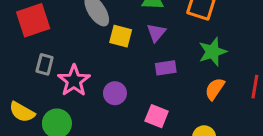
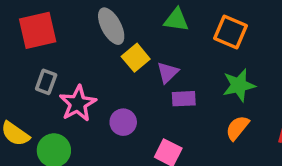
purple triangle: (156, 33) -> (168, 72), moved
yellow square: (121, 36) -> (136, 58), turned 30

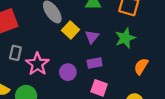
green star: (239, 85) -> (125, 38), moved
purple rectangle: (184, 99) -> (95, 63), moved

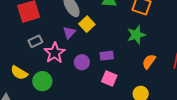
purple triangle: (92, 37) -> (69, 32), moved
gray rectangle: (15, 53) -> (35, 41), turned 48

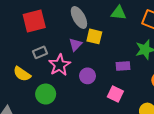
yellow square: (87, 24) -> (94, 36), turned -35
purple rectangle: (107, 56) -> (123, 66), moved
yellow semicircle: (19, 73) -> (22, 74), moved

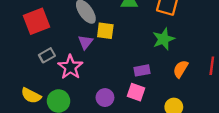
purple rectangle: (123, 66) -> (142, 70), moved
yellow semicircle: (22, 74) -> (31, 96), moved
purple circle: (88, 76) -> (105, 98), moved

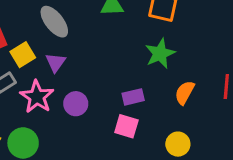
yellow square: (105, 31) -> (23, 55), moved, turned -36
purple circle: (105, 98) -> (76, 104), moved

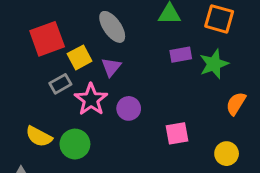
purple rectangle: (133, 97) -> (181, 55), moved
pink square: (126, 126) -> (177, 133), turned -30

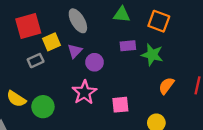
green star: (214, 64) -> (152, 55), turned 30
pink star: (91, 100) -> (84, 92), moved
purple circle: (129, 108) -> (94, 62), moved

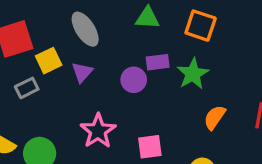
green star: (152, 55) -> (193, 74), turned 30
purple circle: (94, 62) -> (134, 80), moved

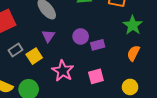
yellow square: (49, 61) -> (34, 56), moved
purple rectangle: (158, 62) -> (98, 45), moved
green star: (193, 74) -> (133, 25), moved

